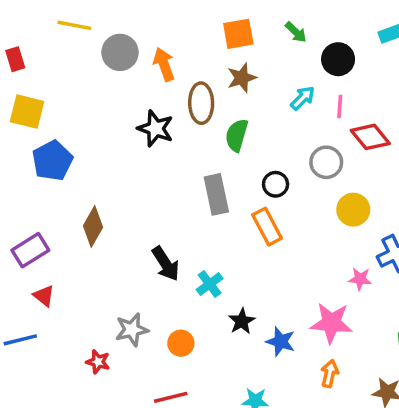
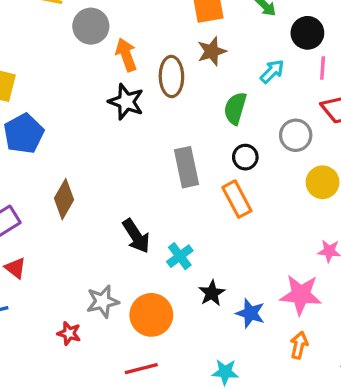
orange arrow: (164, 64) -> (126, 55), moved
pink line: (340, 107) -> (323, 68), moved
green semicircle: (237, 135) -> (235, 108), moved
orange circle: (181, 343) -> (151, 315), size x1.6

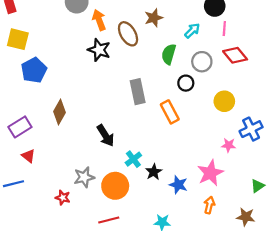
brown ellipse: (171, 76) -> (128, 34), turned -30
gray circle: (296, 135) -> (202, 62), moved
black circle: (245, 157) -> (186, 83), moved
cyan cross: (180, 256) -> (133, 159), moved
pink star: (301, 295) -> (210, 173), turned -30

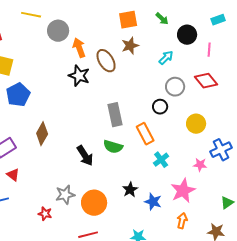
pink line: (224, 28) -> (209, 50), moved
green semicircle: (169, 54) -> (113, 147), moved, turned -90
cyan cross: (133, 159) -> (161, 160), moved

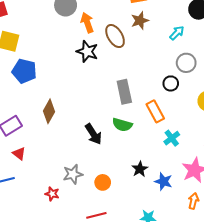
blue pentagon: (18, 95) -> (24, 71), turned -30
orange circle: (94, 203) -> (103, 182), size x0.6

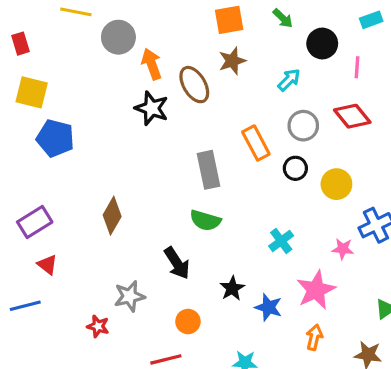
black circle: (171, 83) -> (295, 168), moved
brown diamond: (49, 111) -> (112, 216), moved
orange rectangle: (155, 111) -> (256, 143), moved
black arrow: (93, 134) -> (177, 263), moved
orange circle: (103, 182) -> (188, 322), moved

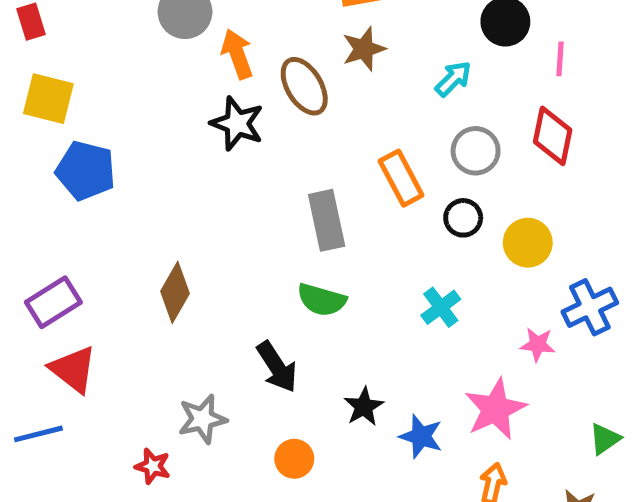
red diamond: (352, 116) -> (553, 136), turned 51
cyan cross: (281, 241) -> (441, 307), moved
red triangle: (47, 265) -> (73, 369), size x1.5

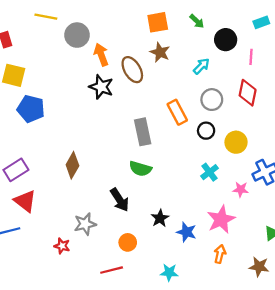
brown star: (364, 49) -> (160, 52), turned -30
cyan cross: (441, 307) -> (210, 172), moved

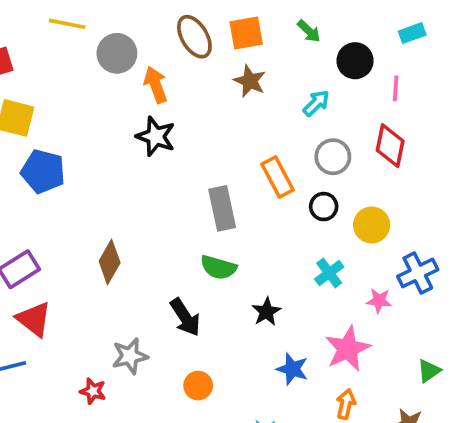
brown ellipse: (132, 70) -> (194, 37), moved
black star: (160, 218) -> (266, 312), moved

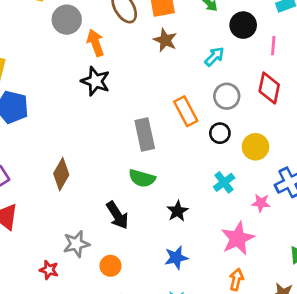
blue star: (292, 369) -> (176, 258), moved, turned -30
orange circle: (198, 386) -> (110, 266), moved

